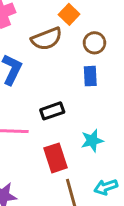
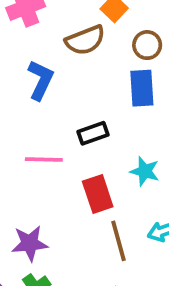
blue rectangle: (90, 76) -> (142, 88), size x1.4
cyan star: (92, 141) -> (145, 171), turned 30

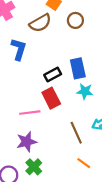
blue rectangle: (142, 88) -> (78, 68), moved
pink line: (44, 160) -> (30, 113), moved
red rectangle: (98, 194) -> (51, 98), moved

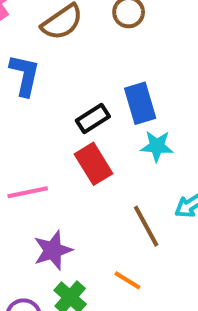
pink line: (30, 113) -> (28, 192), moved
orange line: (84, 163) -> (127, 280), moved

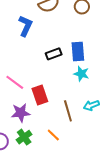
red rectangle: (93, 164) -> (40, 95), moved
pink line: (28, 192) -> (15, 82), turned 36

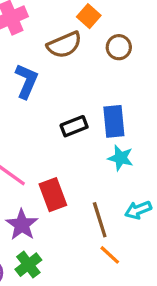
purple star: (21, 113) -> (22, 225), turned -30
orange line: (53, 135) -> (110, 255), moved

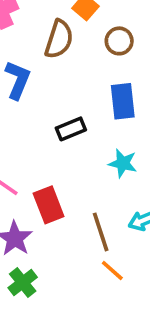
brown semicircle: (64, 45) -> (59, 39), turned -48
blue rectangle: (114, 121) -> (123, 101), moved

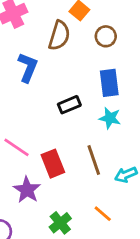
cyan star: (123, 163) -> (110, 118), moved
brown line: (101, 232) -> (94, 160), moved
green cross: (23, 282) -> (60, 223), moved

